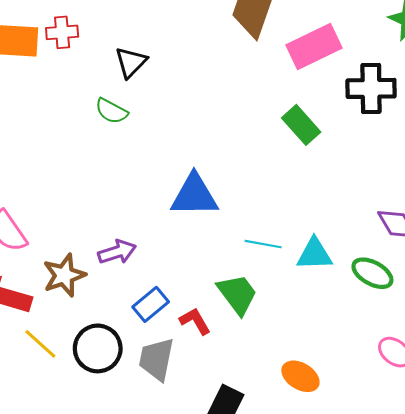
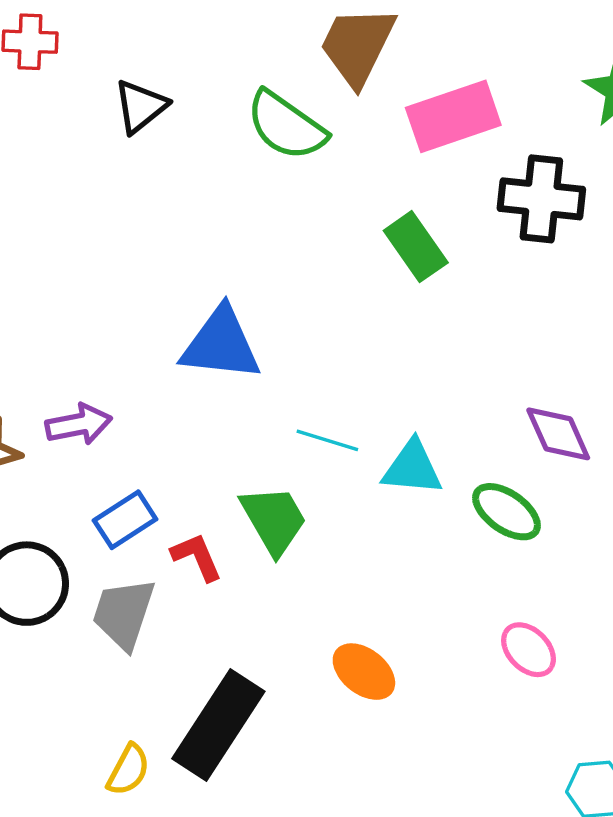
green semicircle: (111, 111) -> (286, 126), moved, size x1.5

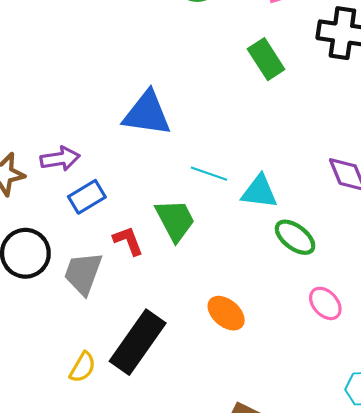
green ellipse: (507, 512) -> (295, 237), moved
blue rectangle: (125, 520) -> (87, 197), moved

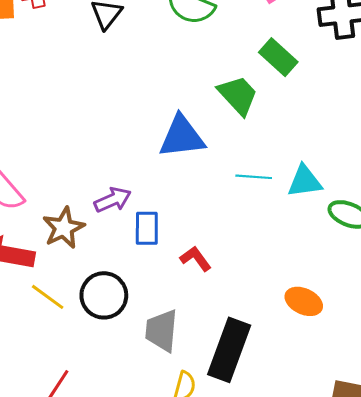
blue rectangle: (87, 197) -> (147, 228), turned -44
green trapezoid: (175, 220) -> (238, 95), moved
gray trapezoid: (83, 273) -> (162, 331), moved

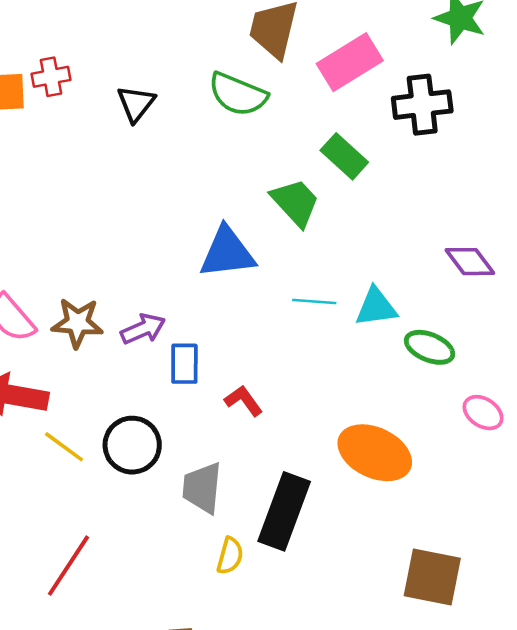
brown star: (64, 228) -> (77, 323), moved, turned 30
orange ellipse: (304, 301) -> (375, 453), size x1.6

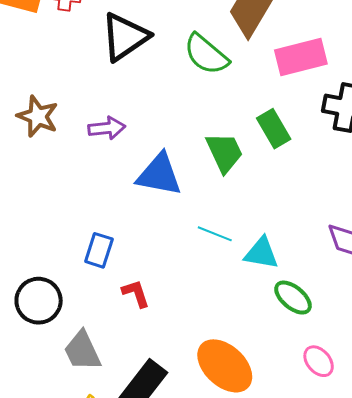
black triangle: (136, 104) -> (125, 37), size x1.6
brown star: (77, 323) -> (38, 116), moved
purple arrow: (143, 329) -> (107, 128), moved
gray trapezoid: (202, 488) -> (82, 351), turned -48

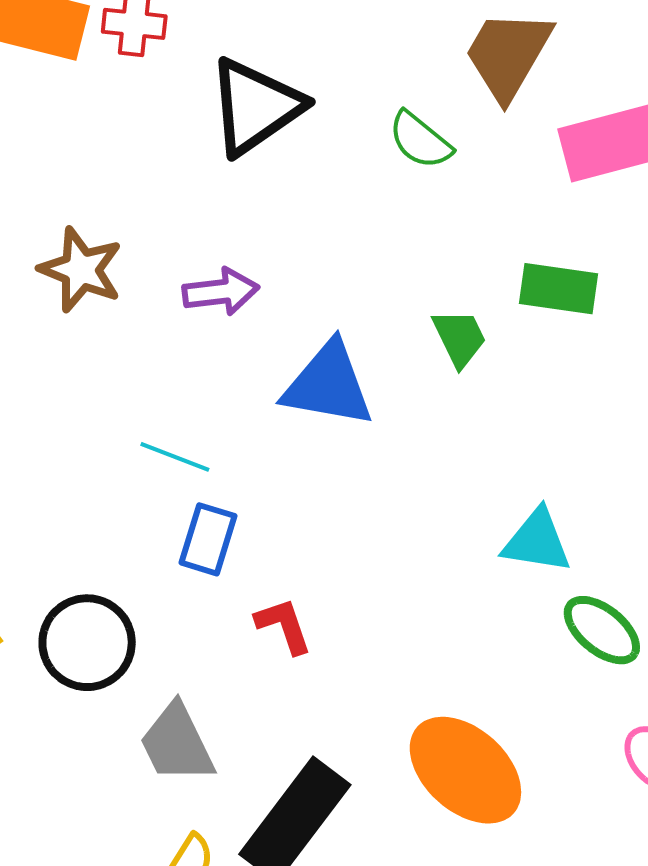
green semicircle: (206, 54) -> (420, 140), size x0.7
green rectangle: (274, 129) -> (558, 289), turned -51
green trapezoid: (224, 152) -> (459, 338), size x0.7
cyan line: (215, 234) -> (175, 457), moved

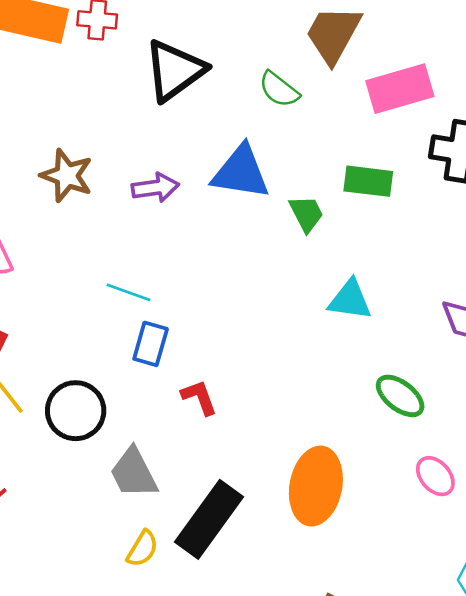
blue triangle: (328, 385) -> (241, 172), moved
cyan triangle: (537, 541) -> (350, 300), moved
orange ellipse: (465, 770) -> (316, 486), turned 60

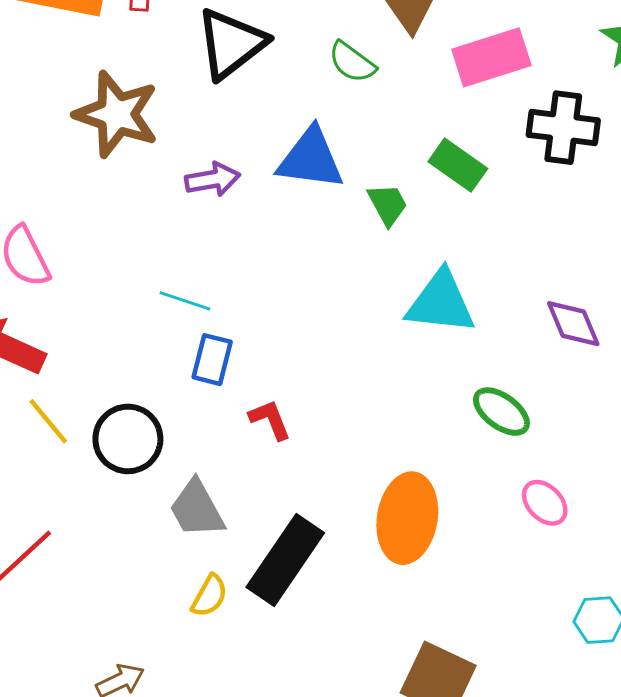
brown star: (67, 176) -> (117, 114), moved, size x1.4
green rectangle: (368, 181) -> (458, 165), turned 30
cyan triangle: (350, 300) -> (441, 302), size x1.4

